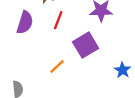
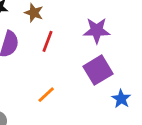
purple square: (86, 45) -> (98, 70), moved

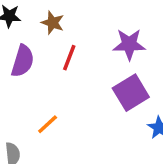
orange line: (46, 95) -> (48, 124), moved

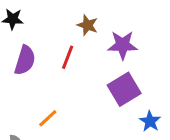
brown star: (53, 23) -> (87, 25), moved

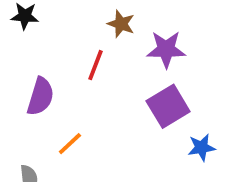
purple semicircle: (25, 60) -> (41, 96), moved
blue star: (150, 121) -> (201, 148), turned 30

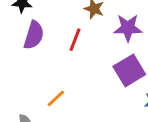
purple semicircle: (41, 96) -> (34, 35), moved

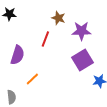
purple semicircle: (34, 35) -> (17, 55), moved

